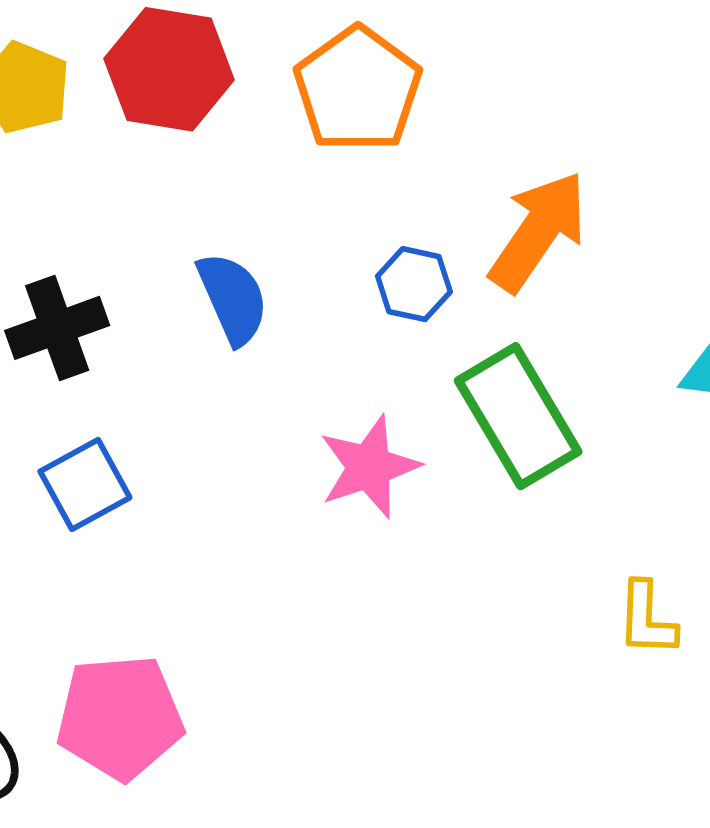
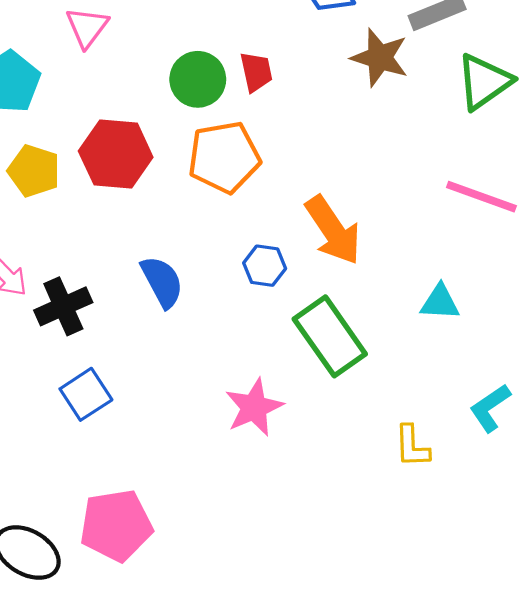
orange pentagon: (358, 89) -> (224, 157), turned 30
orange arrow: (538, 231) -> (333, 230), turned 116
pink star: (369, 467) -> (254, 407), moved

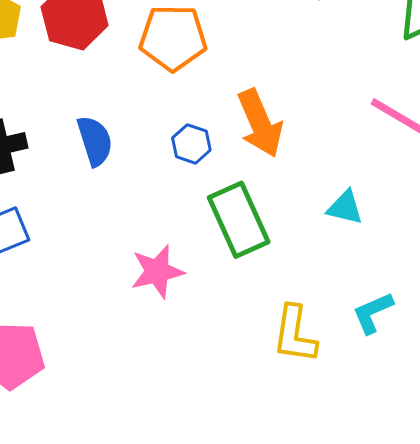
yellow L-shape: (412, 446) -> (295, 334), size x1.4

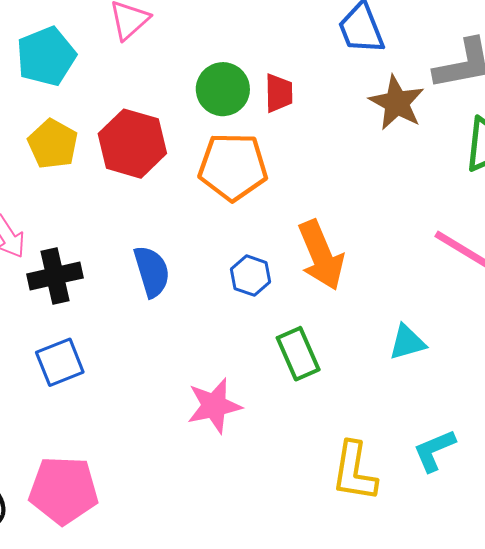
cyan triangle: (345, 208) -> (407, 342), turned -30
green rectangle: (239, 220) -> (298, 354), size x0.7

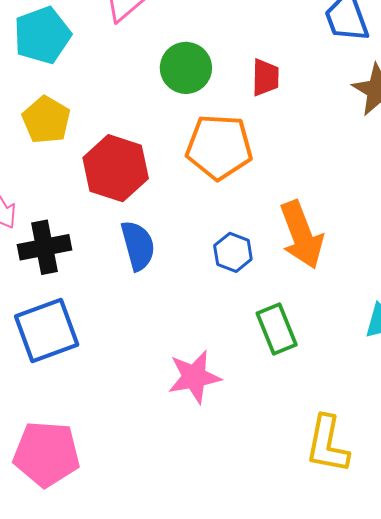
green circle: (223, 89) -> (186, 68), moved
red hexagon: (132, 144) -> (116, 168), moved
blue square: (60, 362) -> (47, 331), size x1.4

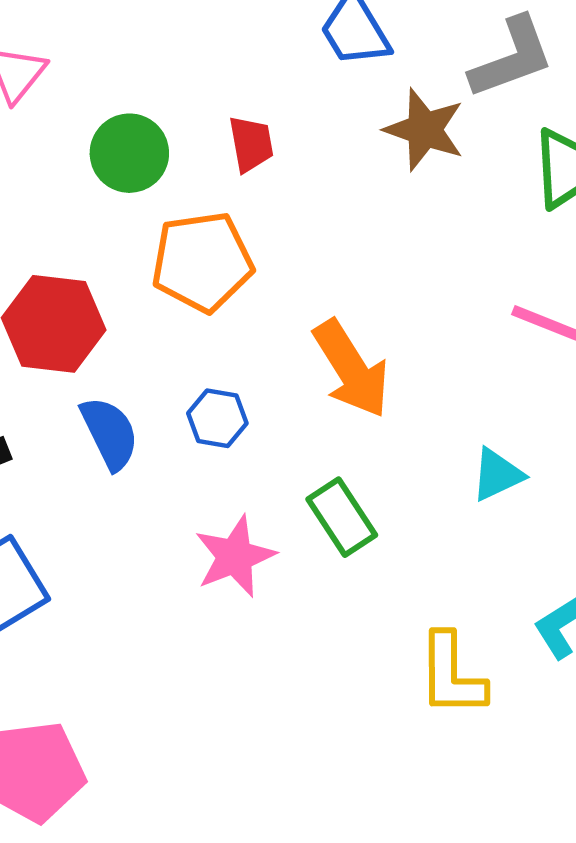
blue hexagon: (233, 252) -> (217, 418), moved
pink star: (194, 377) -> (235, 556), moved

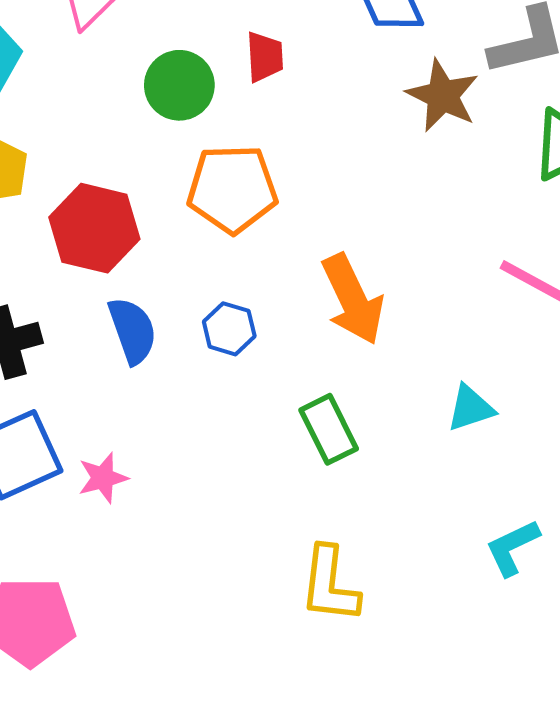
red trapezoid: (251, 144) -> (265, 57), moved
pink star: (235, 556) -> (103, 478), moved, size x0.7
yellow L-shape: (451, 675) -> (330, 585), moved

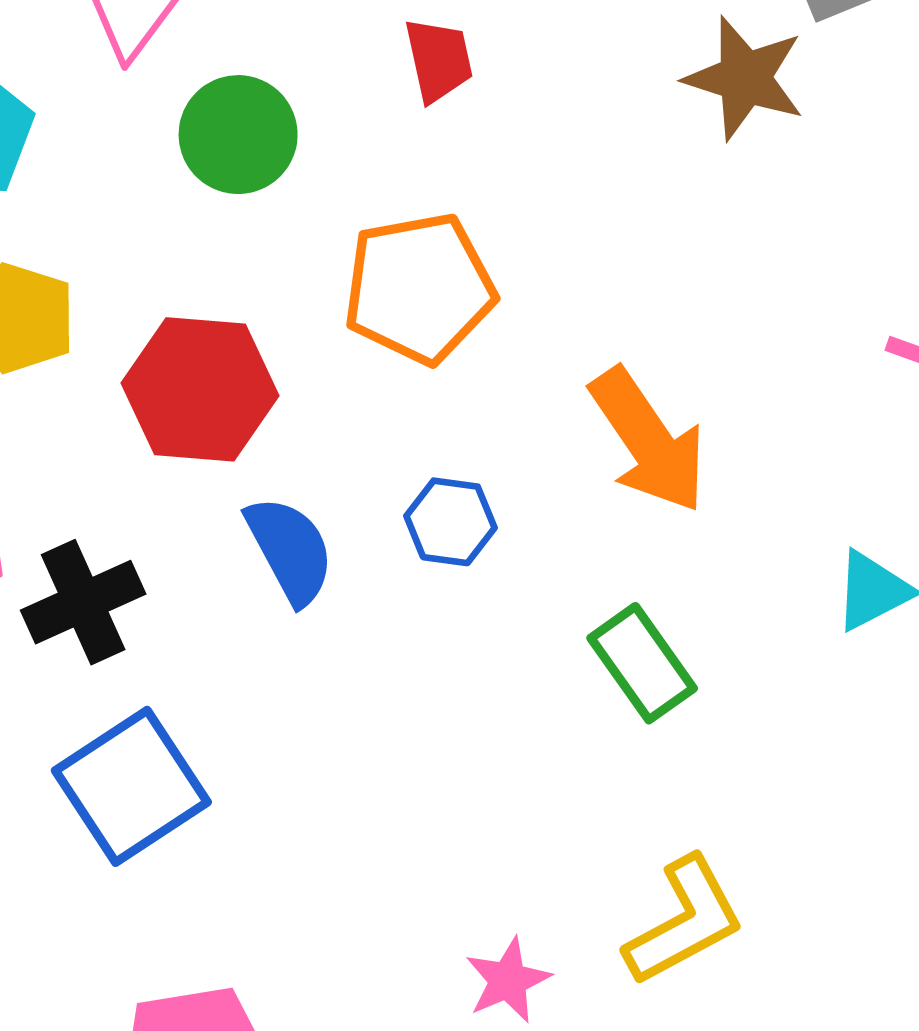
green circle: (179, 85) -> (238, 135), moved
pink star: (103, 478) -> (508, 980), moved
yellow L-shape: (330, 585) -> (684, 921), turned -116

